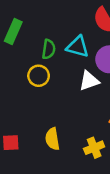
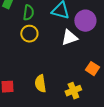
green semicircle: (49, 49) -> (28, 13), moved

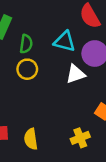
yellow semicircle: (40, 84) -> (31, 139), moved

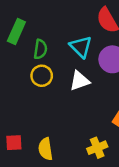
cyan triangle: (65, 41) -> (81, 47), turned 30
white triangle: (75, 74) -> (80, 81), moved

